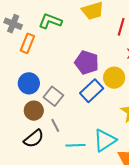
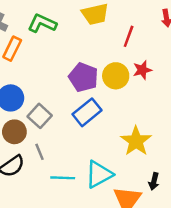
yellow circle: (114, 78) -> (116, 76), moved

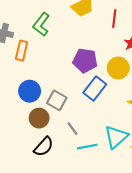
green L-shape: (42, 23) -> (41, 24), turned -65
yellow circle: (116, 76) -> (118, 68), moved
gray line: (40, 152) -> (73, 129), moved

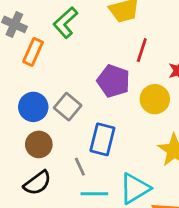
red line: (114, 19) -> (142, 50), moved
blue rectangle: (95, 88) -> (102, 139), moved, turned -35
gray square: (57, 100) -> (68, 107), moved

